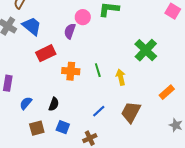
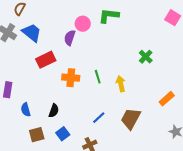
green cross: (146, 50) -> (146, 57), size x0.6
blue semicircle: (26, 103) -> (26, 110), turned -56
blue square: (63, 127) -> (63, 134), turned 32

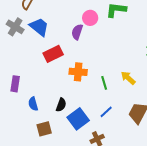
green line: (98, 77) -> (104, 83), moved
yellow arrow: (121, 84) -> (128, 78), turned -35
blue square: (63, 134) -> (78, 119), moved, size x1.5

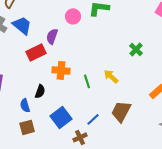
purple semicircle: (77, 32) -> (52, 36), moved
blue semicircle: (33, 104) -> (25, 105), moved
black semicircle: (61, 105) -> (40, 91), moved
blue line: (106, 112) -> (93, 119), moved

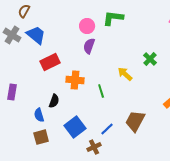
purple semicircle: (52, 36) -> (89, 46), moved
yellow arrow: (111, 76) -> (125, 74), moved

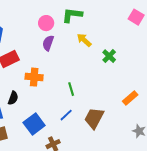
yellow arrow: (125, 74) -> (84, 40), moved
green line: (101, 91) -> (71, 89), moved
blue line: (107, 129) -> (66, 115), moved

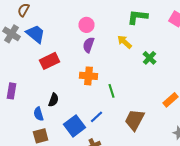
green L-shape: (72, 15) -> (138, 17), moved
orange cross: (34, 77) -> (88, 76), moved
blue line: (66, 115) -> (96, 117), moved

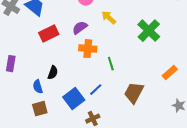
yellow arrow: (124, 42) -> (109, 18), moved
purple semicircle: (88, 45) -> (80, 28), moved, turned 35
green cross: (150, 58) -> (149, 31), size x1.6

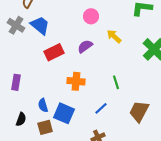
orange cross: (88, 49) -> (76, 81), moved
black semicircle: (53, 73) -> (21, 119), moved
blue square: (74, 99) -> (64, 113), moved, turned -30

